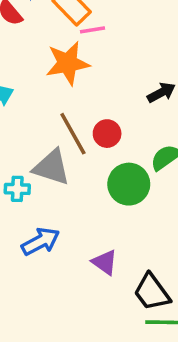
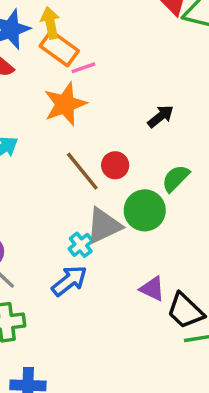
gray triangle: (52, 167) -> (104, 226), moved, turned -33
cyan cross: (17, 189) -> (81, 245), moved, turned -30
purple triangle: (105, 262) -> (152, 289), moved

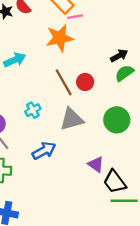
green semicircle: (176, 178) -> (124, 73), moved
green circle: (145, 210) -> (117, 120), moved
cyan cross: (81, 245) -> (33, 110), moved

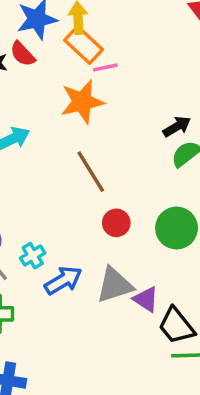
red circle: (85, 82) -> (116, 223), moved
cyan cross: (33, 110) -> (33, 256), moved
gray triangle: (72, 119) -> (115, 285), moved

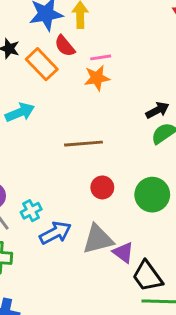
orange rectangle: (84, 45) -> (42, 64), moved
red semicircle: (23, 54) -> (65, 46), moved
orange star: (82, 102) -> (97, 78), moved, size x0.7
brown line: (91, 172) -> (83, 144), turned -66

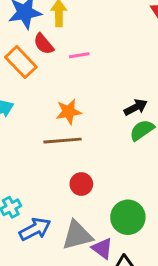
orange star: (97, 78) -> (69, 112), moved
green circle: (152, 195) -> (128, 217), moved

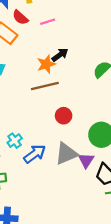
black arrow: (136, 107) -> (60, 55), moved
purple triangle: (102, 248) -> (86, 160), turned 35

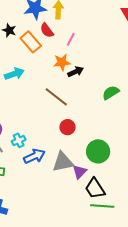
pink line: (48, 22) -> (71, 39), turned -56
orange star: (46, 64) -> (62, 62), moved
brown line: (45, 86) -> (56, 97), turned 40

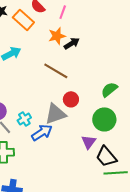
green semicircle: (111, 93) -> (109, 90), moved
gray triangle: (63, 162) -> (55, 114), moved

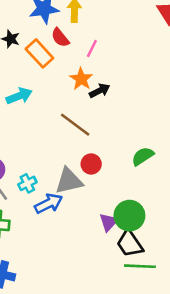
orange star: (57, 36) -> (81, 79), turned -30
green circle: (104, 119) -> (129, 216), moved

